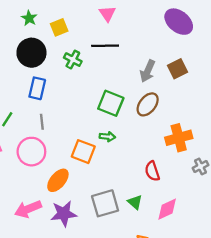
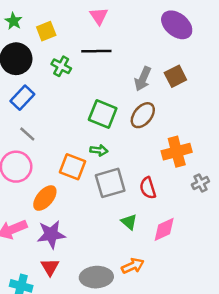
blue rectangle: (37, 88) -> (22, 98), turned 30
gray line: (42, 122) -> (27, 134), turned -42
gray square: (105, 203) -> (110, 183), moved

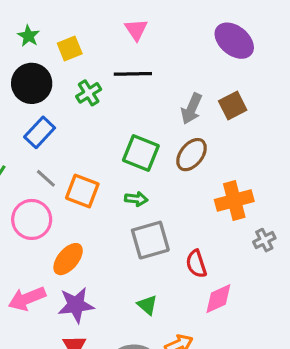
green cross: (61, 66) -> (89, 93), turned 30
orange square: (73, 167) -> (82, 191), moved
red semicircle: (148, 188) -> (196, 264), moved
green triangle: (129, 222) -> (147, 305), moved

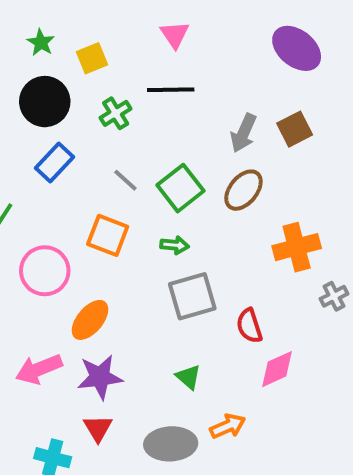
green square: (141, 153) -> (181, 188), turned 30
gray line: (46, 178) -> (125, 180), moved

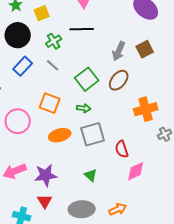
gray line: (125, 180) -> (53, 65), moved
orange ellipse: (90, 320) -> (60, 135), moved, turned 35
orange arrow: (228, 426) -> (118, 209), moved

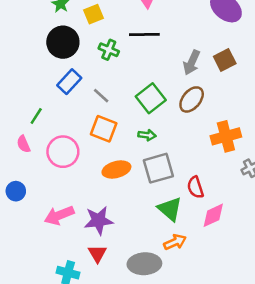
green cross: (54, 41) -> (109, 50), turned -35
gray line: (53, 65) -> (101, 96), moved
green triangle: (91, 175) -> (170, 209), moved, size x1.5
orange arrow: (118, 209) -> (175, 242), moved

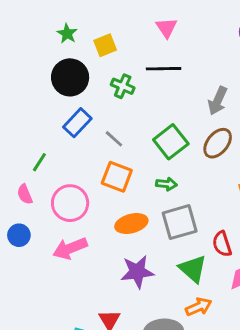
blue circle: (16, 191) -> (19, 235), moved
pink arrow: (59, 215) -> (70, 248), moved
purple star: (99, 220) -> (137, 272), moved

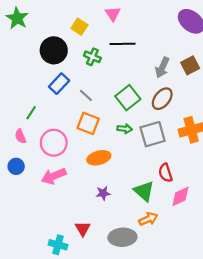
pink triangle: (166, 28) -> (113, 14), moved
green star: (67, 34) -> (17, 18), moved, size x1.5
yellow square: (105, 45) -> (79, 27), turned -35
gray square: (180, 222) -> (153, 134), moved
purple star: (137, 272) -> (103, 193), size x0.6

